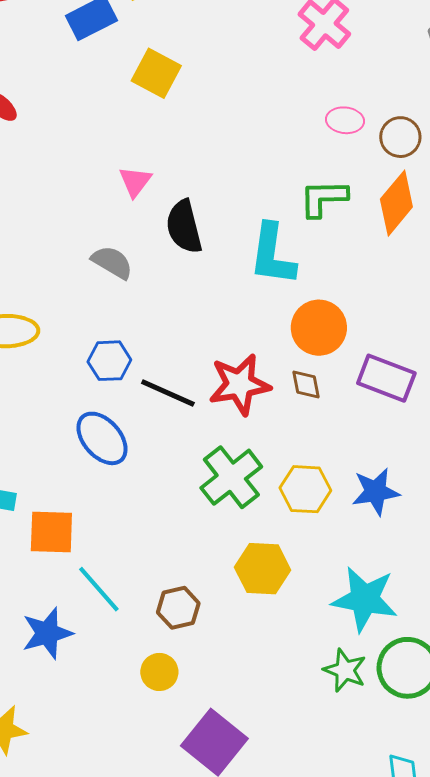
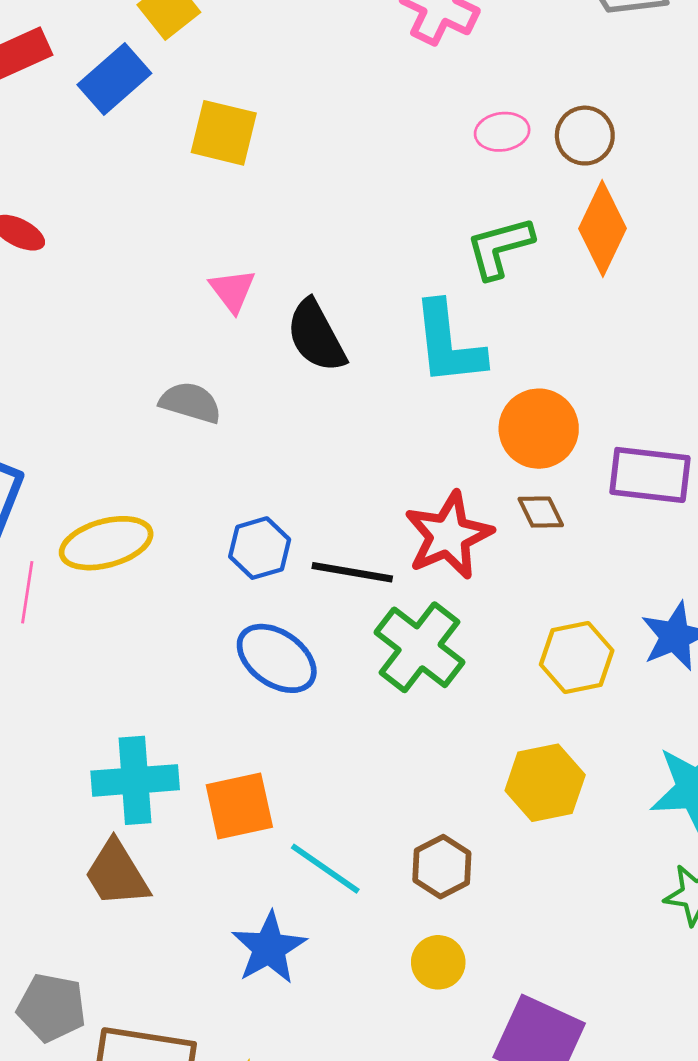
gray semicircle: (112, 262) -> (191, 403), moved
green cross: (231, 477) -> (420, 647), moved

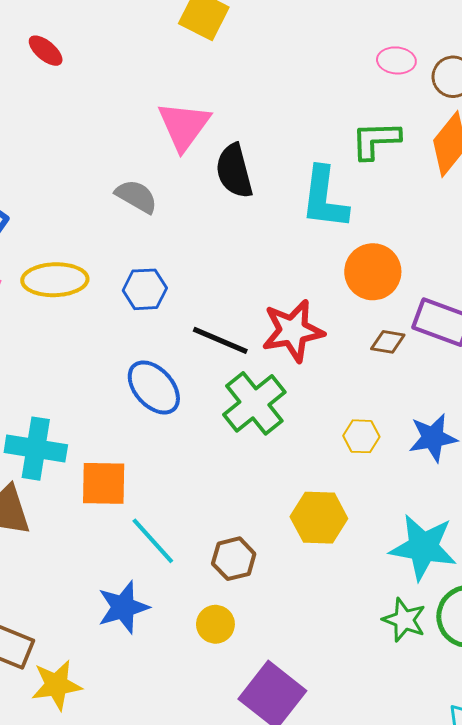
pink triangle: (232, 290) -> (184, 126), size x1.6
brown diamond: (541, 512) -> (388, 342), moved, turned -68
blue hexagon: (260, 548) -> (145, 289), moved
yellow hexagon: (577, 657) -> (361, 436), size x0.7
blue star: (269, 948) -> (123, 607), moved

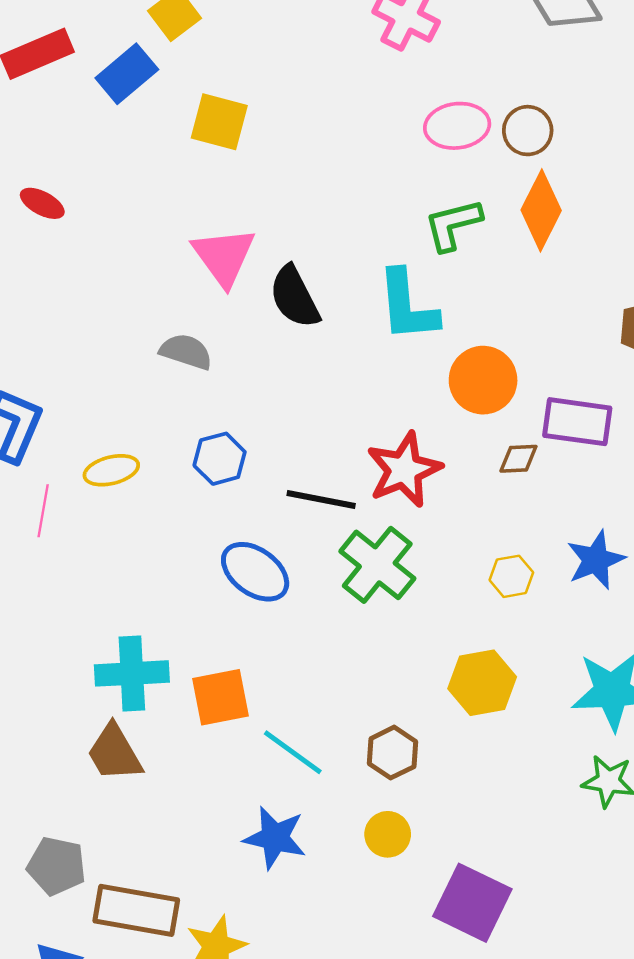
pink ellipse: (396, 60) -> (457, 126), size x1.4
yellow ellipse: (55, 280) -> (111, 470), size x0.7
blue star: (123, 607) -> (275, 838), turned -30

